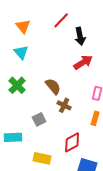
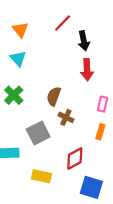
red arrow: (83, 62) -> (87, 70), turned 120
brown semicircle: (53, 86) -> (54, 96), turned -120
gray square: (39, 119) -> (38, 133), size x1.5

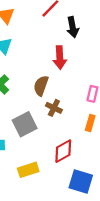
red arrow: (87, 70) -> (60, 58), moved
yellow rectangle: (41, 176) -> (28, 170), turned -30

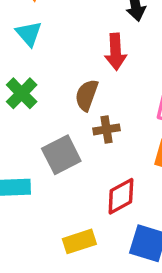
brown cross: (54, 108) -> (107, 129), turned -35
yellow rectangle: (28, 170) -> (79, 241), moved

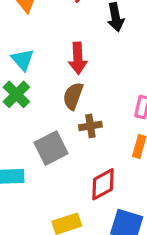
cyan triangle: (29, 34) -> (23, 60), moved
red arrow: (116, 52) -> (78, 58), moved

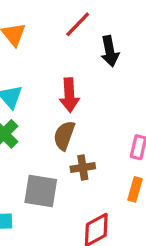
gray square: (51, 148) -> (41, 191), turned 36

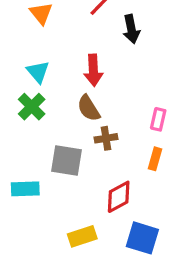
brown semicircle: (64, 135) -> (89, 108), turned -52

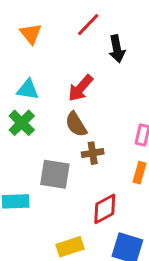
red arrow: (93, 70) -> (81, 88), turned 44
cyan triangle: (38, 72) -> (28, 90), turned -40

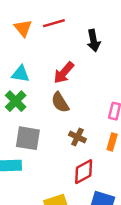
red line: (88, 25) -> (54, 23), moved, turned 30
brown cross: (93, 153) -> (77, 137), moved, turned 35
gray square: (55, 174) -> (28, 138), moved

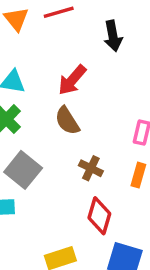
gray square: (28, 138) -> (23, 170), turned 30
red diamond: (84, 172) -> (99, 216), turned -45

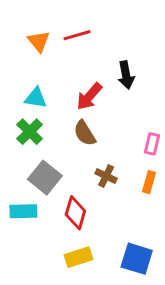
black arrow: (113, 36) -> (126, 75), moved
red diamond: (99, 216) -> (75, 213), moved

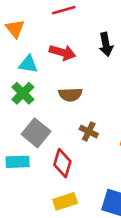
orange triangle: (39, 41) -> (15, 29), moved
red arrow: (89, 96) -> (62, 52), moved, turned -115
brown semicircle: (85, 133) -> (70, 95), turned -60

